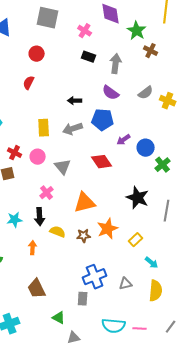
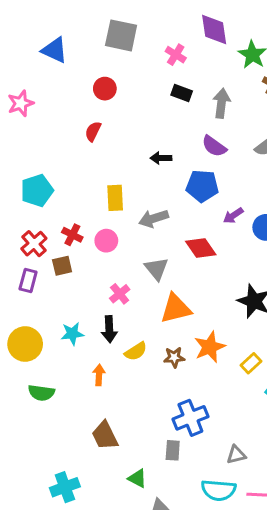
gray arrow: (73, 129) -> (154, 219), moved
gray triangle: (63, 167) -> (157, 269), moved
yellow semicircle: (58, 232) -> (136, 351), turned 126
gray triangle: (126, 284) -> (236, 455), moved

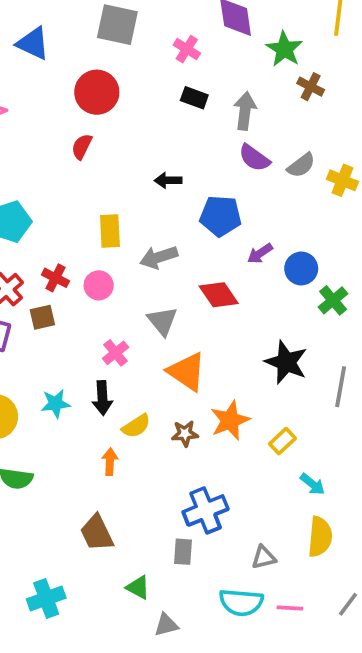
red circle: (105, 89) -> (97, 92), size x1.5
purple semicircle: (214, 146) -> (254, 158), moved
orange triangle: (176, 309) -> (187, 372), turned 48
orange arrow: (99, 375) -> (110, 462), moved

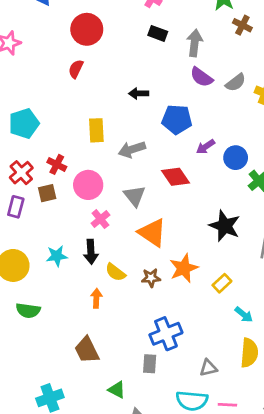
pink circle: (99, 285) -> (88, 185), moved, size x1.4
yellow semicircle: (136, 426) -> (115, 272), turned 70

